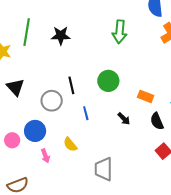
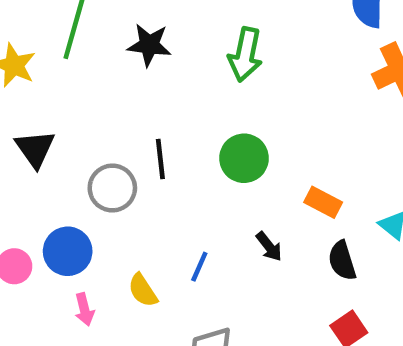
green arrow: (120, 32) -> (245, 55), moved
blue line: (86, 113) -> (199, 267), moved, turned 32

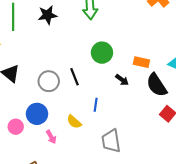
black line: (160, 159) -> (74, 77), moved
black arrow: (269, 247) -> (122, 80), moved
black semicircle: (342, 261) -> (157, 85), size x1.4

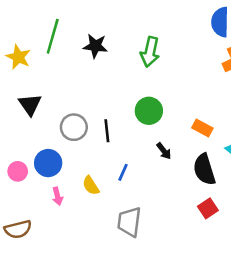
orange rectangle: (141, 62) -> (202, 128), moved

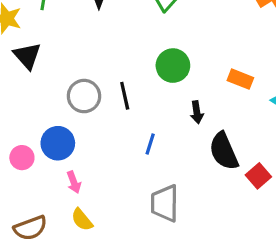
black triangle: (30, 105) -> (27, 56), moved
black arrow: (164, 151) -> (197, 112), turned 36
black semicircle: (204, 169) -> (224, 151), moved
yellow semicircle: (91, 186) -> (82, 220), moved

